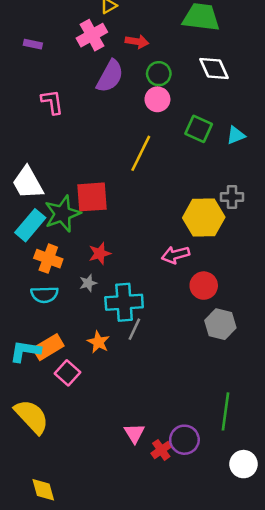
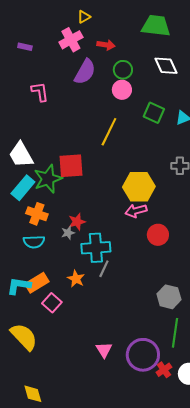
yellow hexagon: (204, 217) -> (139, 187), moved
red star: (100, 253) -> (77, 222), moved
gray hexagon: (220, 324) -> (169, 297), moved
purple circle: (184, 440) -> (143, 355), size x1.4
red cross: (161, 450) -> (164, 370), moved

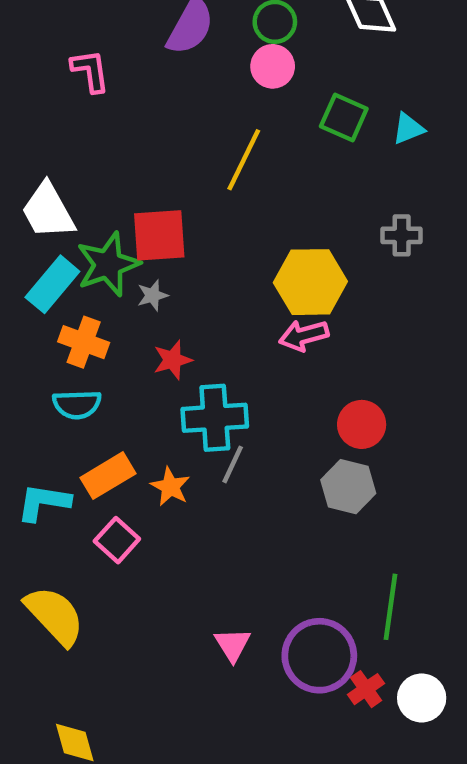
gray star: (68, 233) -> (153, 295), moved
red circle: (158, 235) -> (362, 424), moved
orange rectangle: (37, 283) -> (108, 476), moved
gray hexagon: (169, 297) -> (348, 487), moved

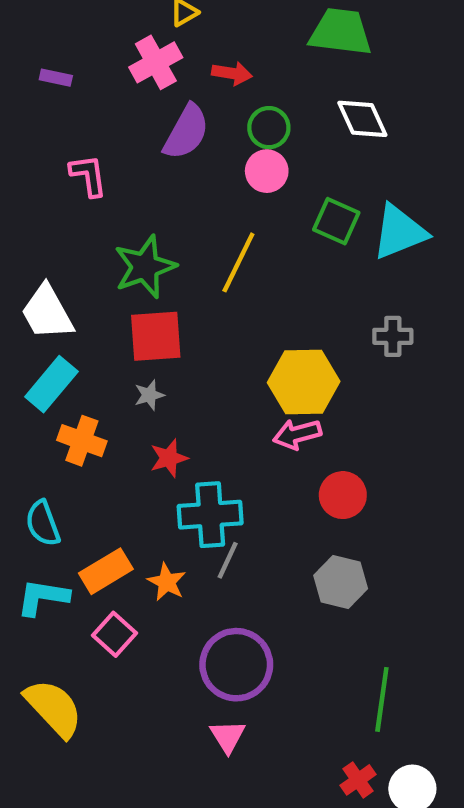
cyan triangle: (408, 129) -> (399, 232), size x1.8
green star: (108, 264) -> (145, 267), moved
cyan semicircle: (77, 404) -> (43, 523), moved, turned 72
red circle: (362, 424) -> (343, 495), moved
purple circle: (319, 656) -> (236, 665), moved

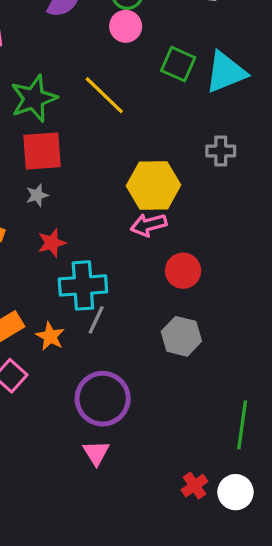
yellow line: (238, 262) -> (104, 95), turned -72
green line: (382, 699) -> (242, 425), moved

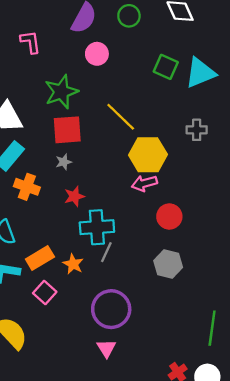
pink circle: (126, 26) -> (97, 54), moved
yellow line: (104, 95) -> (121, 117), moved

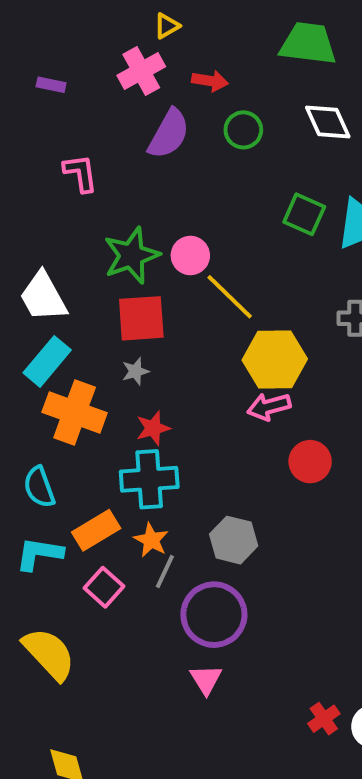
pink circle: (97, 54) -> (190, 256), moved
orange cross: (27, 187) -> (75, 413), size x1.4
cyan cross: (97, 227) -> (149, 479), moved
gray line: (106, 252) -> (165, 571), moved
gray hexagon: (168, 264) -> (234, 540), moved

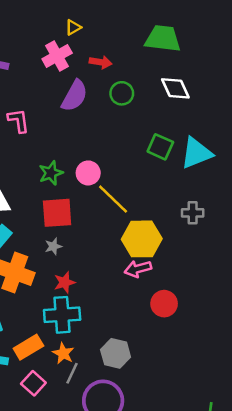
green star: (131, 256) -> (51, 173), size x0.7

